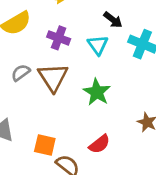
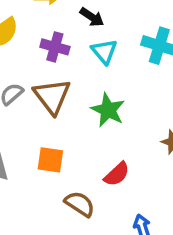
black arrow: (113, 20) -> (92, 17), moved
orange square: (45, 145) -> (50, 160), moved

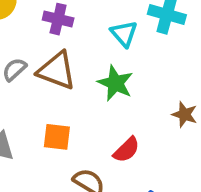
cyan triangle: (104, 51) -> (124, 34), moved
brown triangle: (52, 96) -> (57, 71), turned -30

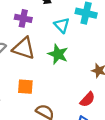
red semicircle: (126, 150) -> (87, 100), moved

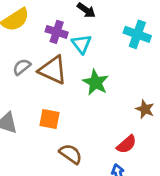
cyan triangle: (62, 25) -> (81, 44), moved

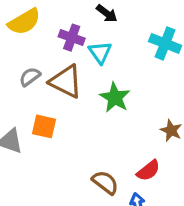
orange square: (49, 119) -> (44, 126), moved
brown semicircle: (71, 154) -> (105, 182), moved

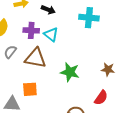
gray semicircle: (30, 77) -> (10, 52), moved
green star: (115, 97) -> (70, 72), moved

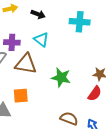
purple cross: (31, 30) -> (12, 42), moved
red semicircle: (101, 98) -> (95, 94), moved

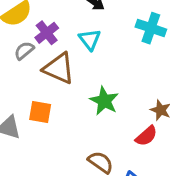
purple cross: (12, 42) -> (47, 33), turned 35

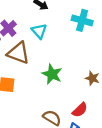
red semicircle: (146, 136) -> (80, 110), moved

